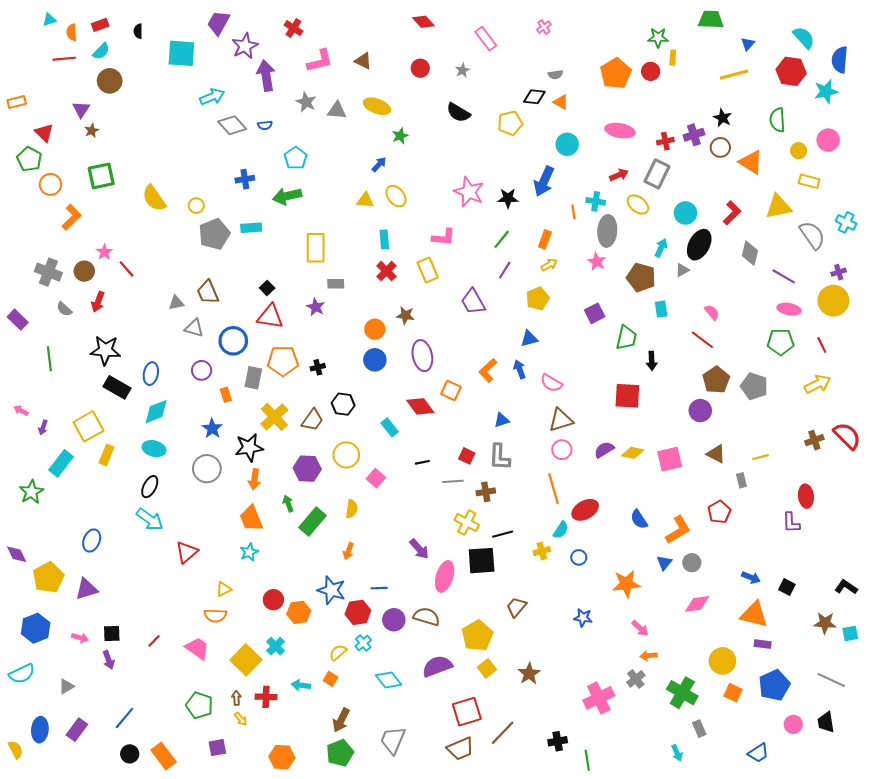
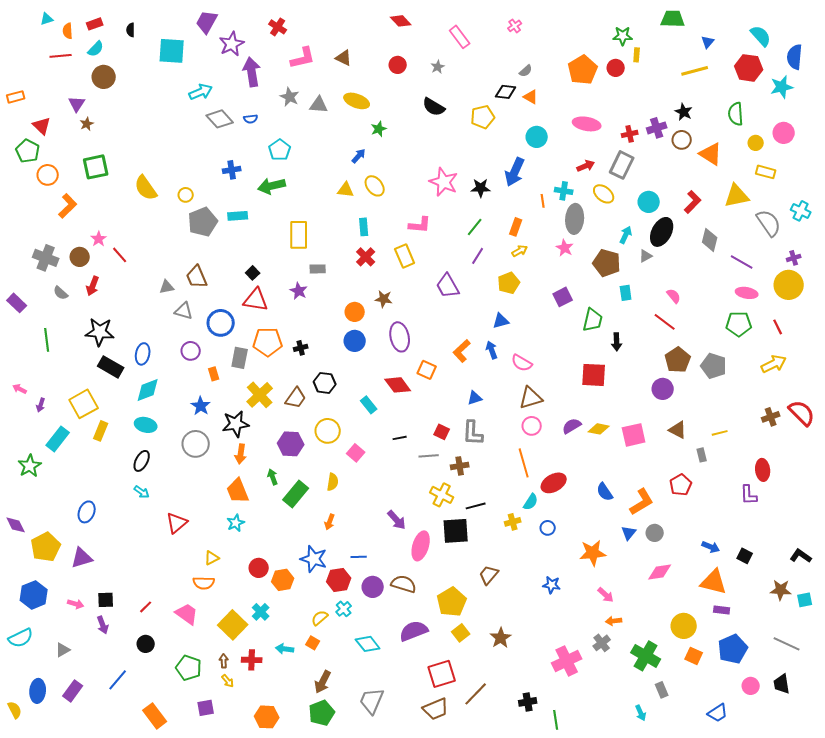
gray semicircle: (556, 75) -> (526, 71), turned -32
cyan arrow: (150, 519) -> (142, 492), size x0.6
black circle: (130, 754) -> (146, 644), moved

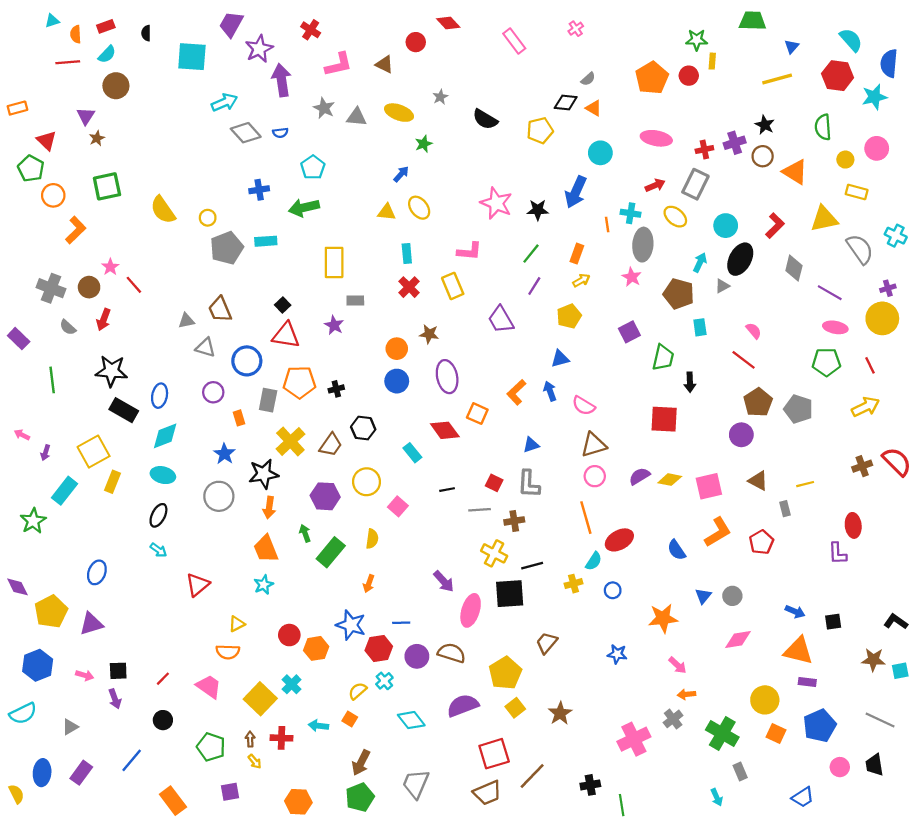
red circle: (398, 65) -> (416, 42), moved
gray star: (438, 67) -> (440, 97), moved
orange L-shape: (642, 502) -> (718, 532), moved
black square: (745, 556) -> (833, 622), turned -35

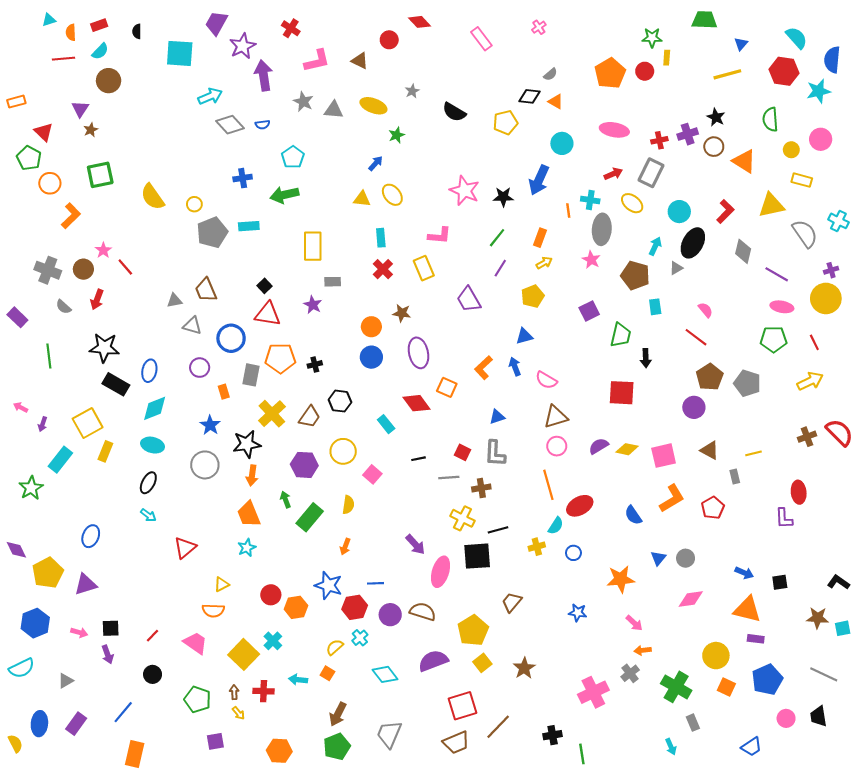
orange rectangle: (173, 801) -> (135, 754), moved, turned 50

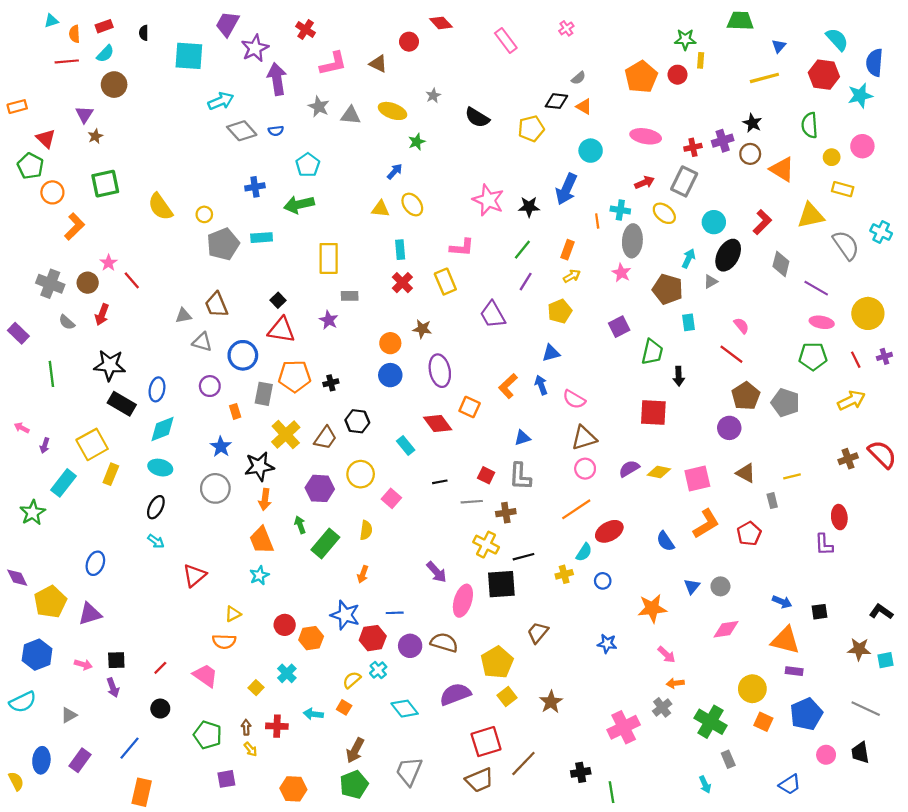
purple cross: (831, 270) -> (884, 356), moved
orange line: (548, 485) -> (576, 509), turned 72
yellow square: (244, 654) -> (256, 688), size x0.5

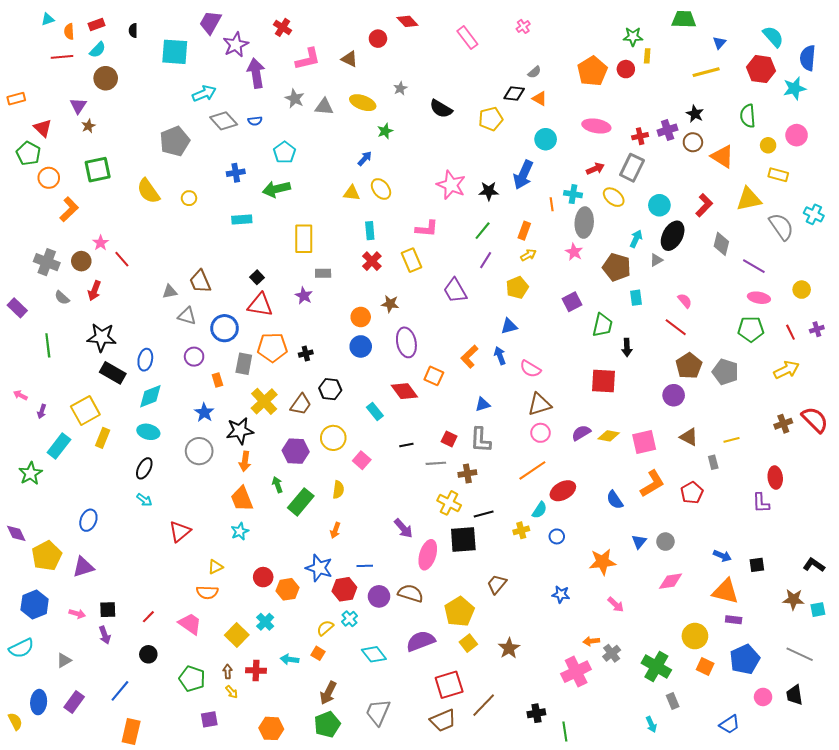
gray pentagon: (223, 244) -> (175, 141), moved
yellow circle: (868, 313) -> (802, 290), size x0.6
orange arrow: (675, 683) -> (591, 641), moved
yellow square: (256, 688) -> (237, 635), size x1.6

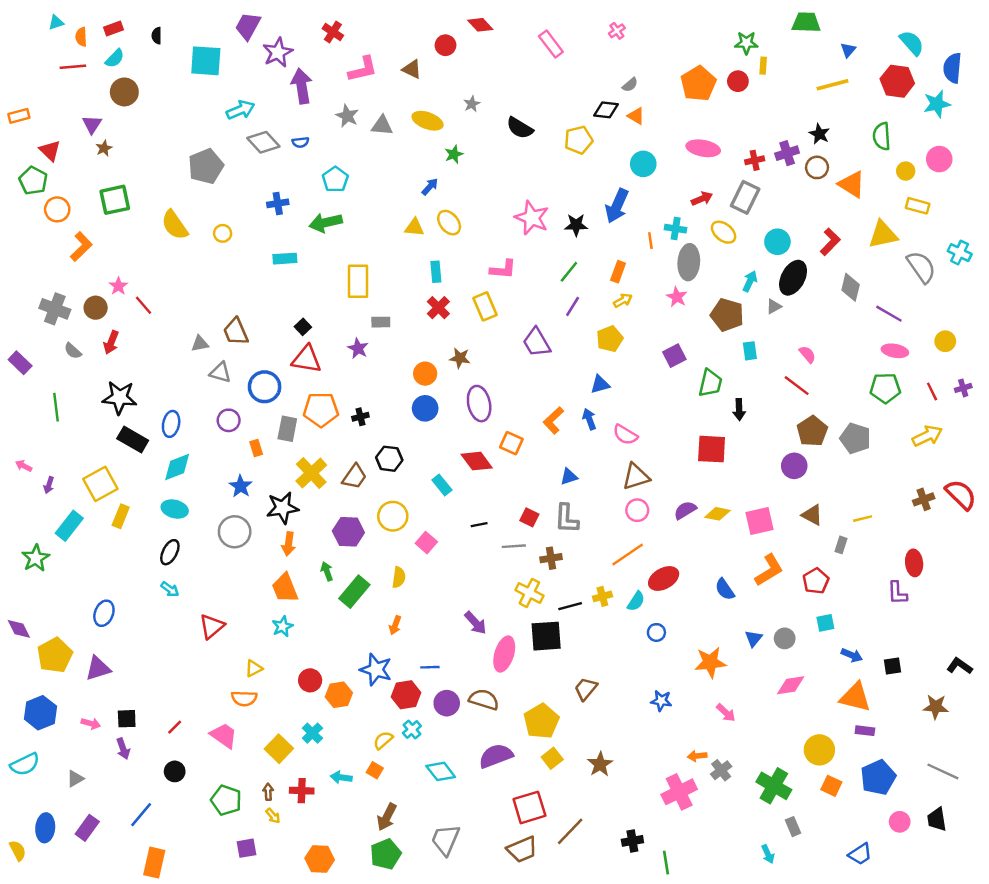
gray rectangle: (713, 462) -> (841, 545), turned 32
yellow cross: (521, 530) -> (602, 596), moved
cyan square: (818, 610) -> (825, 623), moved

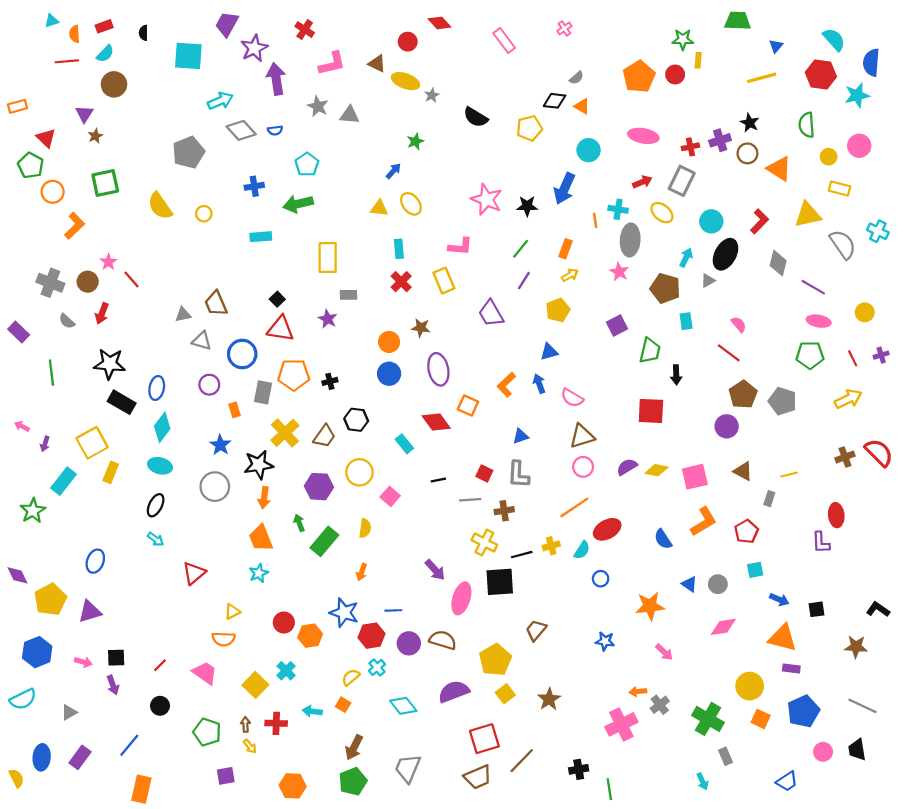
yellow ellipse: (428, 121) -> (405, 81), moved
cyan diamond: (177, 467) -> (162, 427), turned -32
blue triangle: (753, 638) -> (689, 584), turned -35

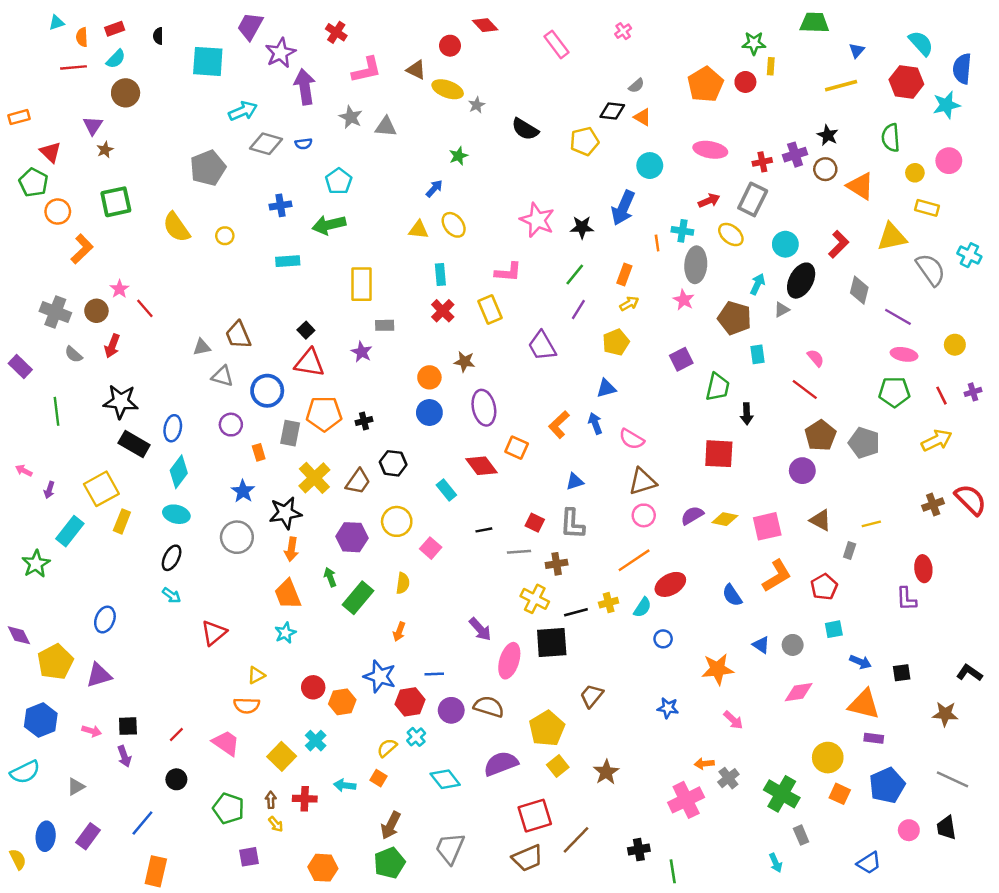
gray diamond: (241, 130) -> (266, 144), turned -32

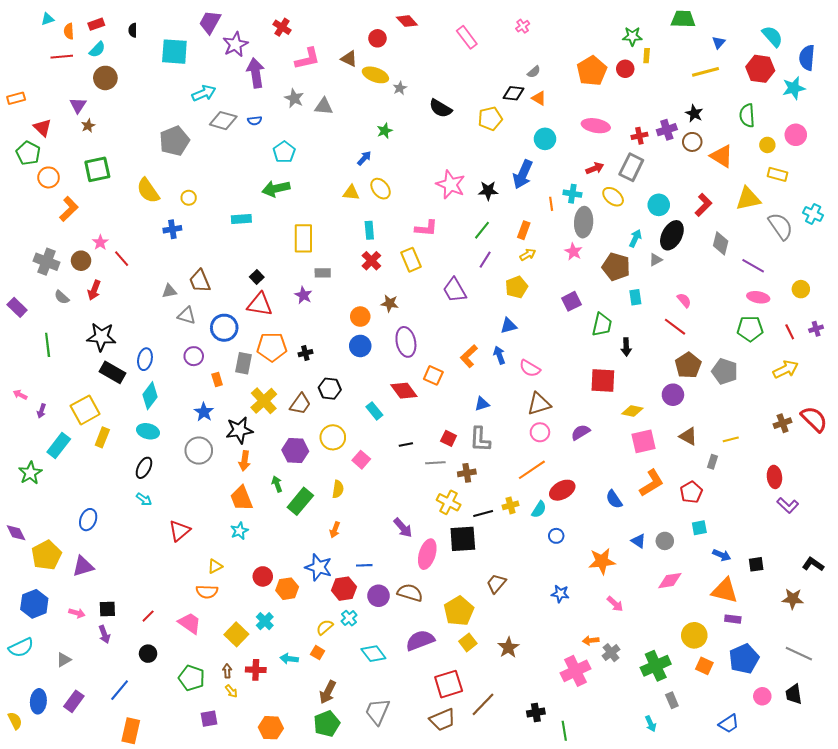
blue cross: (280, 205) -> (172, 229), moved
yellow diamond: (725, 519) -> (632, 411), moved
purple L-shape: (906, 599) -> (788, 505), moved, turned -45
green cross: (782, 794) -> (656, 666), turned 36

